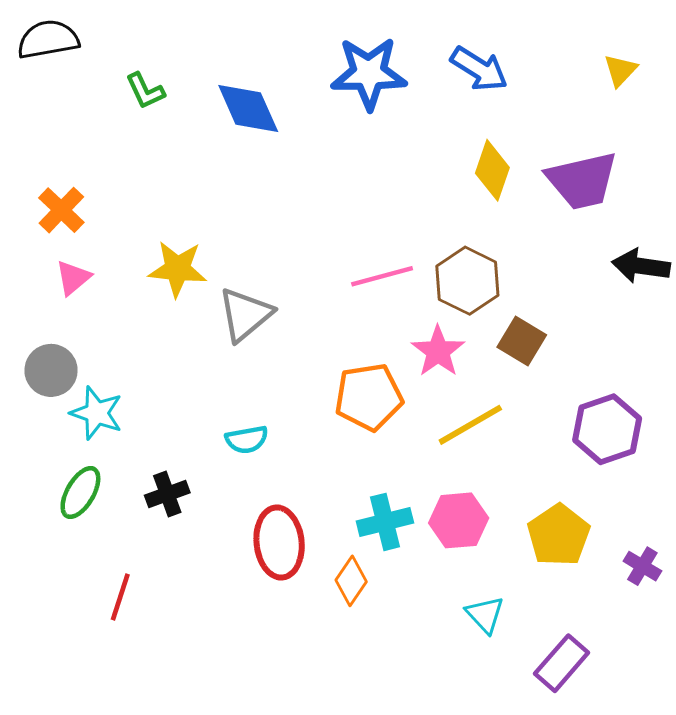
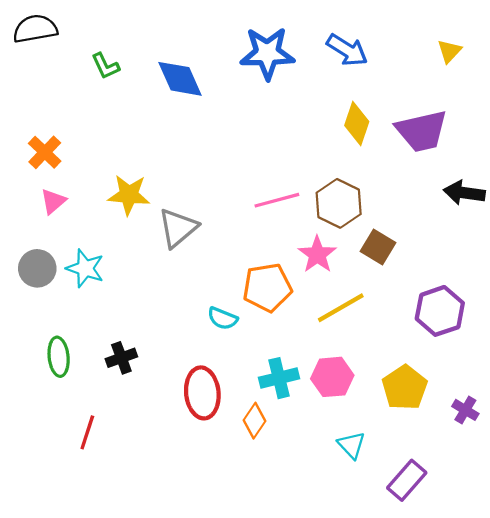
cyan star: (97, 413) -> (85, 268), moved
cyan semicircle: (247, 440) -> (223, 318), moved, turned 32
green ellipse: (80, 493) -> (59, 357), turned -36

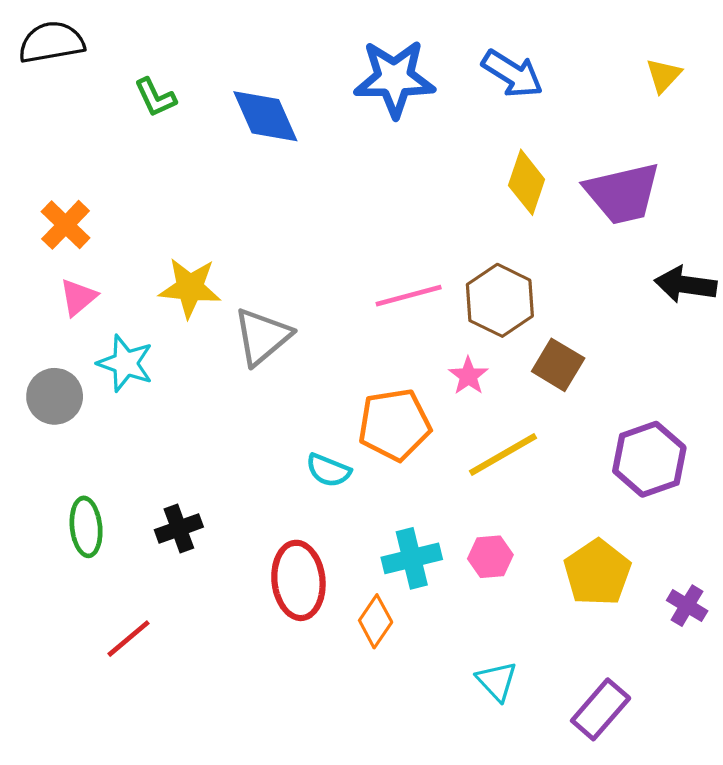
pink star: (317, 255) -> (468, 376), size x0.7
cyan star: (85, 268) -> (125, 363), moved
pink hexagon: (332, 377) -> (490, 557), size x0.7
red line: (87, 432) -> (129, 639), turned 32
cyan triangle: (351, 445) -> (497, 681), moved

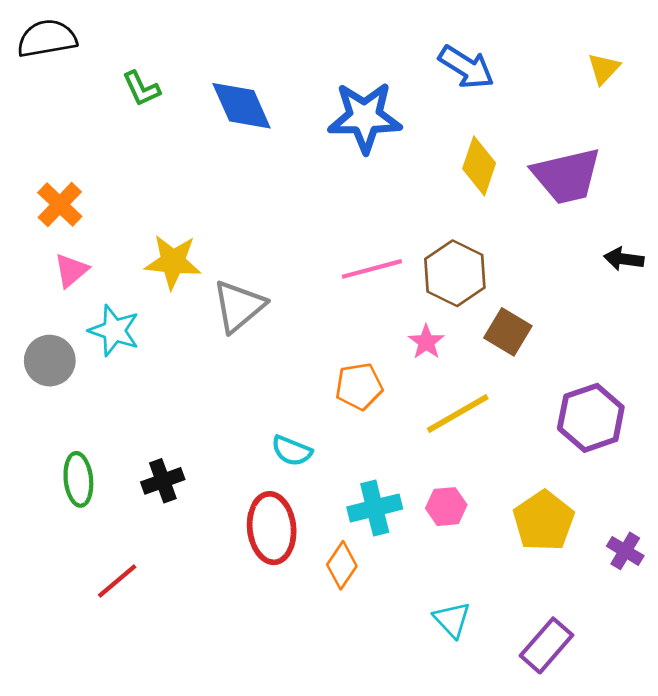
blue star: (394, 78) -> (365, 117), moved
black arrow: (686, 285) -> (624, 259), size x0.7
orange pentagon: (394, 425) -> (359, 386), size x0.7
cyan semicircle: (328, 470) -> (292, 451), moved

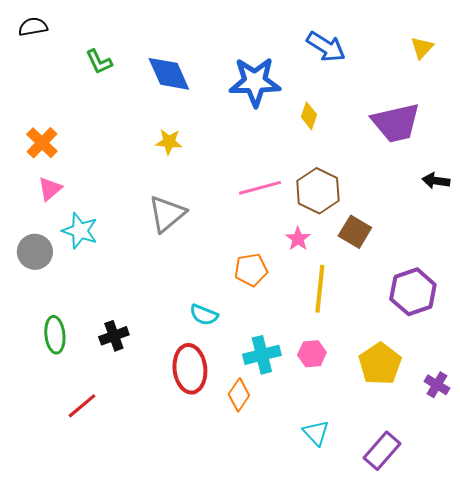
black semicircle: (47, 38) -> (33, 27), size x0.7
yellow diamond: (479, 166) -> (309, 116), moved, size x0.7
yellow star: (173, 262) -> (169, 142), moved, size x0.7
yellow line: (458, 414) -> (320, 289), turned -54

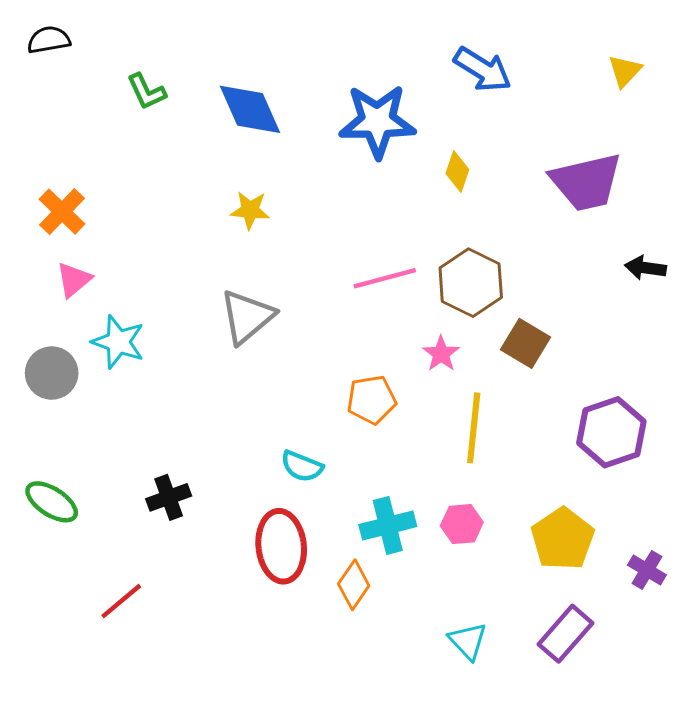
green ellipse: (55, 335) -> (52, 502), moved, turned -51
purple rectangle: (382, 451) -> (565, 634), moved

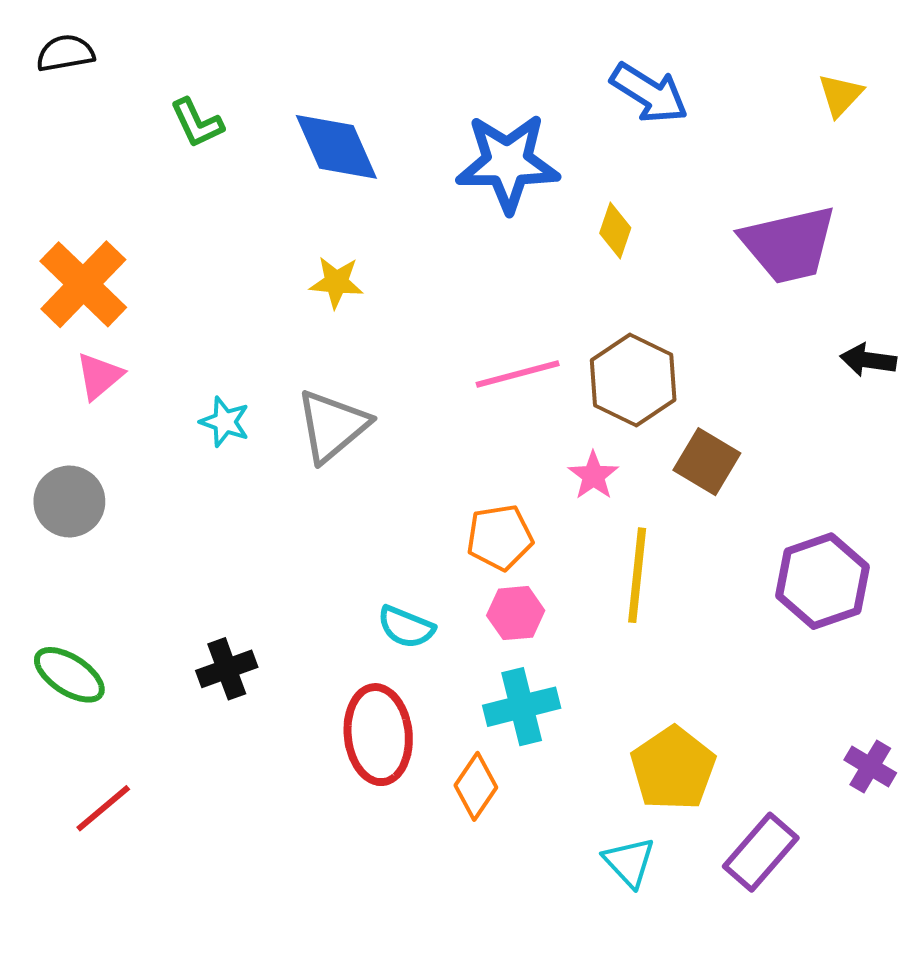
orange cross: (62, 212) -> (83, 284), size x1.4
cyan star: (118, 342) -> (225, 422), moved, size x0.7
pink hexagon: (462, 524) -> (516, 613), moved
yellow pentagon: (563, 539) -> (673, 768), moved
red line: (121, 601) -> (103, 808), moved

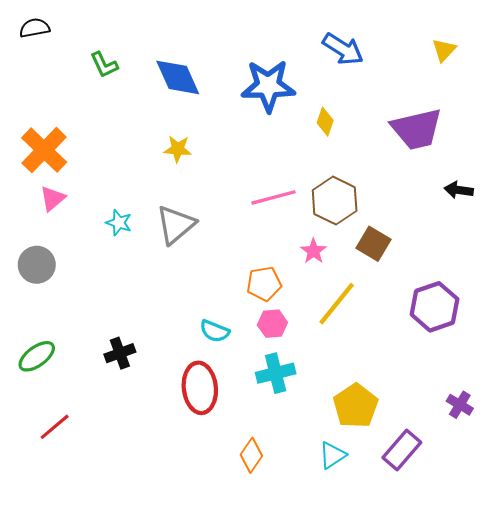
yellow line: (637, 575) -> (337, 304), turned 33
green ellipse: (69, 675) -> (37, 356), turned -69
orange diamond: (476, 786) -> (251, 455), moved
cyan triangle: (629, 862) -> (332, 455), turned 40

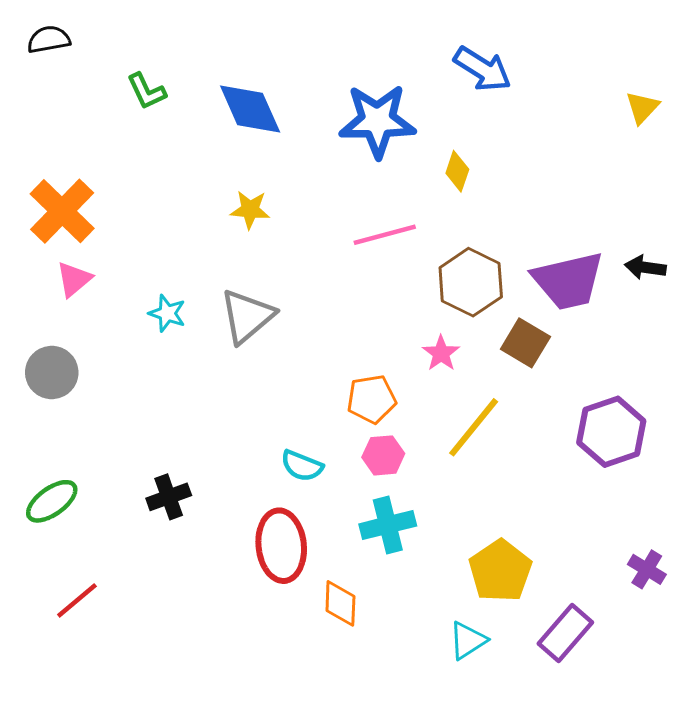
yellow triangle: (444, 50) -> (642, 108), moved
purple trapezoid: (417, 129) -> (568, 281), moved
pink line: (273, 197) -> (385, 235), moved
orange diamond: (251, 455) -> (340, 603), moved, turned -32

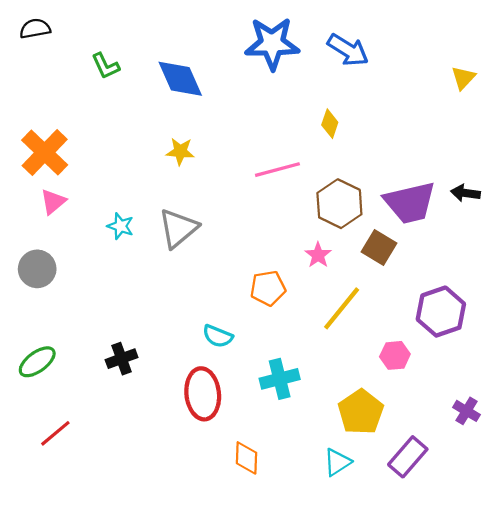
blue star: (377, 121) -> (272, 44), moved
pink hexagon: (383, 455) -> (395, 355), moved
orange diamond: (340, 603) -> (246, 458), moved

